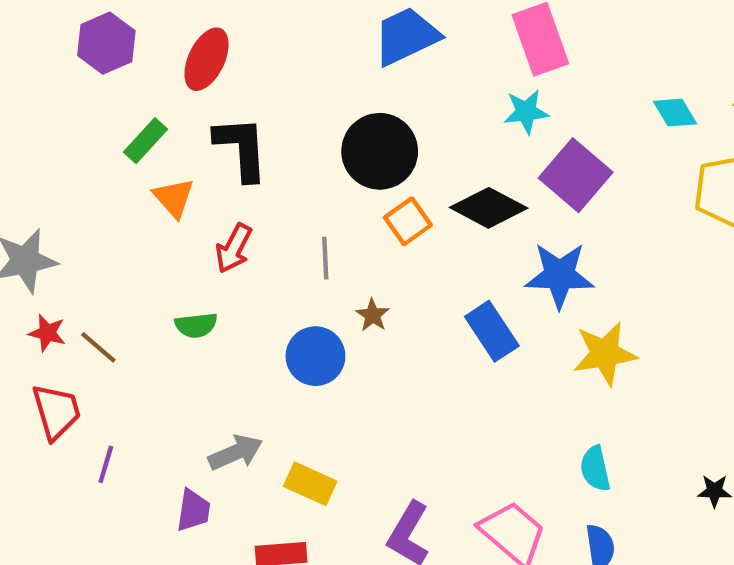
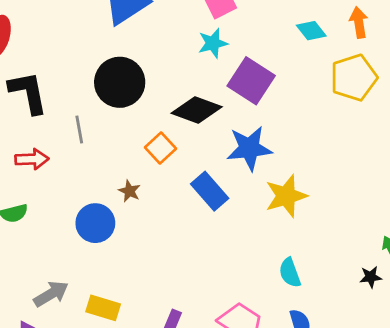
orange square: (408, 221) -> (161, 148), moved
red arrow: (234, 248) -> (32, 159), turned -112
gray line: (325, 258) -> (79, 130), moved

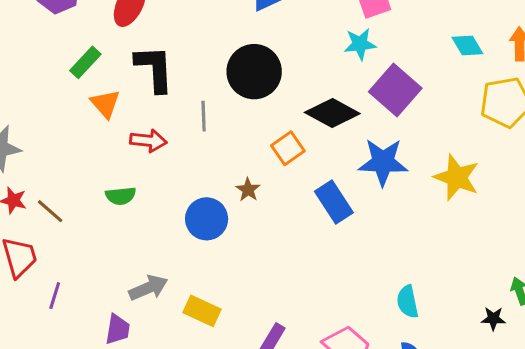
yellow star: (286, 196) -> (457, 177), moved, turned 30

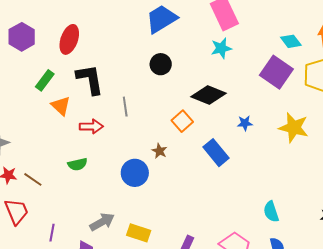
black circle: (254, 72) -> (161, 64), moved, size x0.6
purple square: (395, 90) -> (276, 72), moved
blue star: (383, 162) -> (245, 123), size x0.5
purple line: (55, 296) -> (52, 233), moved

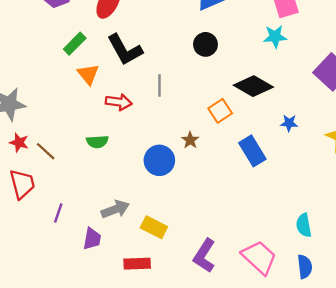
black L-shape: (90, 79) -> (125, 50), turned 152

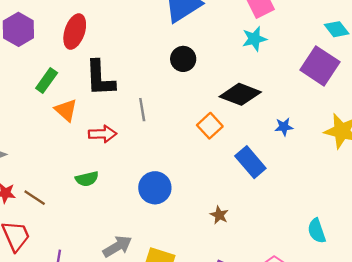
black L-shape: (125, 50) -> (100, 78), turned 36
brown star: (190, 140) -> (219, 215), moved

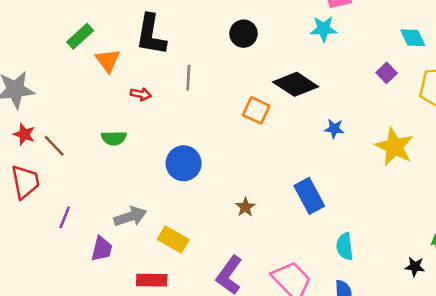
purple square: (320, 66) -> (387, 73), size x0.5
green rectangle: (47, 80) -> (80, 36), moved
orange square: (210, 126) -> (256, 110), turned -35
red arrow: (102, 134) -> (141, 94), size x0.7
blue rectangle: (250, 162) -> (309, 196), moved

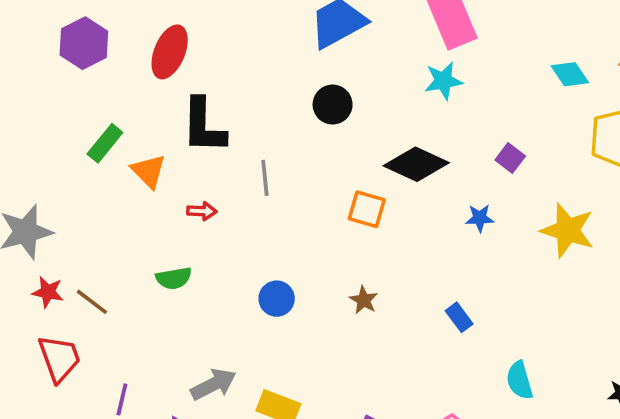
purple square: (387, 73) -> (510, 158), moved
blue circle: (184, 163) -> (277, 299), size x0.7
blue rectangle: (309, 196) -> (459, 317), size x0.6
brown star: (245, 207) -> (364, 300), moved

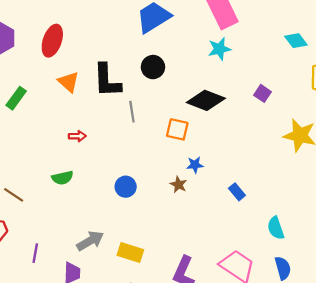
black L-shape: (203, 126) -> (107, 80), moved
orange triangle: (148, 171) -> (68, 82), moved
gray line: (265, 178) -> (132, 112), moved
blue star: (480, 218) -> (195, 165), moved

